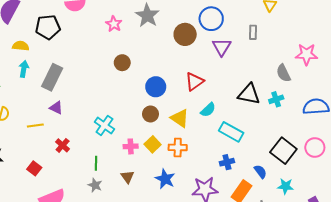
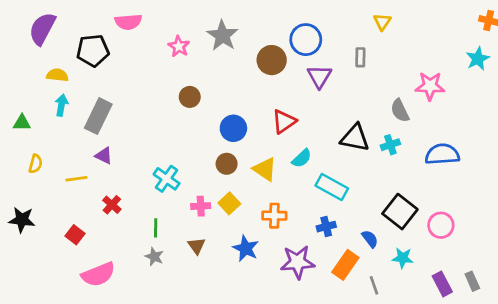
orange cross: (178, 147) -> (274, 216), moved
pink circle: (315, 147) -> (441, 225), moved

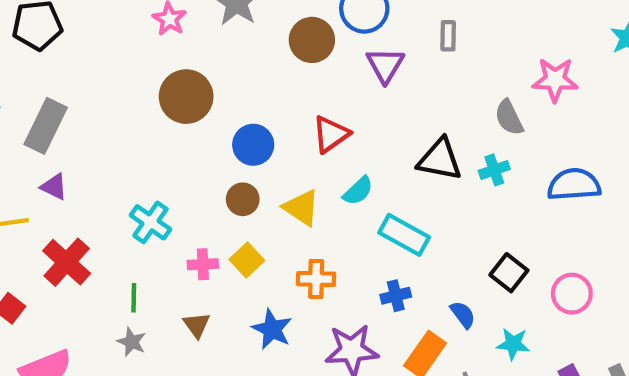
brown circle: (190, 97) -> (186, 97), size x1.6
red cross: (112, 205) -> (67, 262), size x1.6
black square: (400, 212) -> (509, 273), size x0.7

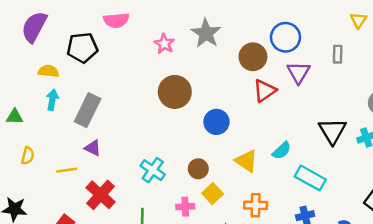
red triangle: (331, 134) -> (265, 91), moved
black triangle: (440, 159) -> (332, 131), turned 48
brown circle: (243, 199) -> (198, 169), moved
pink cross: (203, 264) -> (185, 207), moved

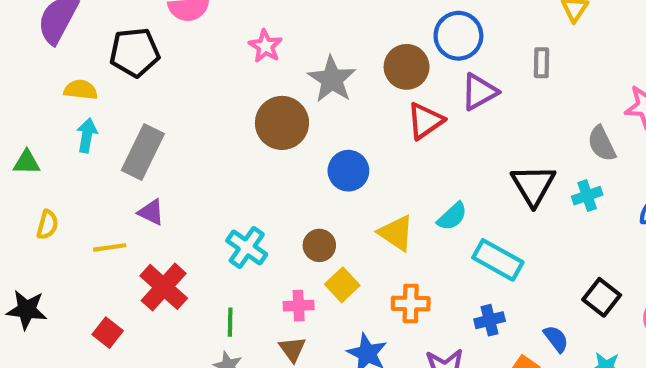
gray star: (206, 33) -> (332, 79), moved
purple triangle: (299, 72) -> (479, 92), turned 30

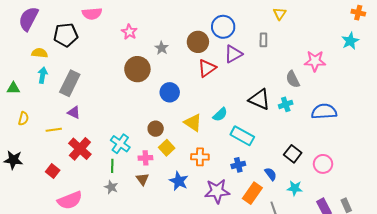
gray star: (332, 79) -> (162, 48), size x0.6
black triangle: (533, 185) -> (259, 99), turned -35
cyan cross: (247, 247) -> (120, 144), moved

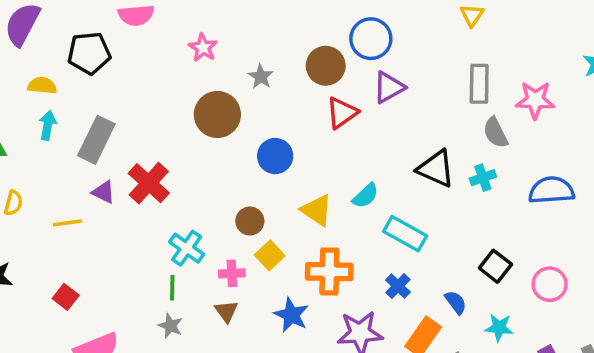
gray rectangle: (263, 40) -> (479, 84), moved, size x1.5
red cross: (80, 149) -> (149, 183), moved
orange cross: (200, 157) -> (329, 272), size x1.4
blue cross: (238, 165) -> (398, 286), turned -32

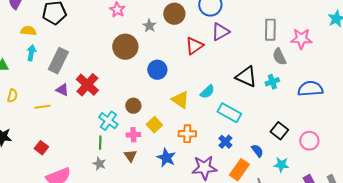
brown circle: (326, 66) -> (174, 14), moved
brown circle: (250, 221) -> (133, 106), moved
orange cross: (329, 272) -> (187, 134), size x0.7

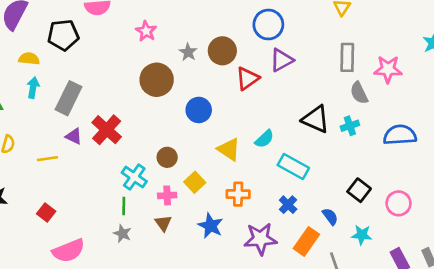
brown circle: (174, 14) -> (222, 51), moved

